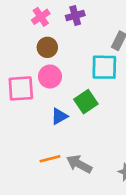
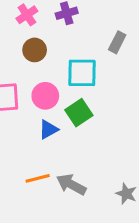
cyan square: (104, 67) -> (82, 73), moved
pink circle: (50, 77) -> (45, 96), moved

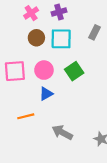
cyan square: (82, 73) -> (61, 39), moved
green square: (79, 113) -> (74, 71), moved
orange line: (38, 178) -> (26, 116), moved

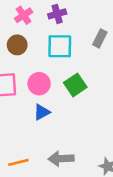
brown circle: (36, 38) -> (17, 45), moved
orange line: (26, 116) -> (18, 162), moved
gray arrow: (62, 132) -> (61, 159), turned -30

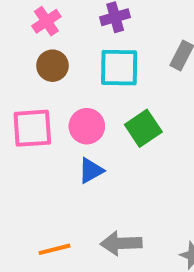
pink cross: (24, 15) -> (46, 21), moved

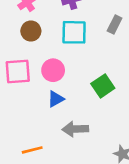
green square: (143, 128) -> (103, 86), moved
gray arrow: (121, 243) -> (75, 129), moved

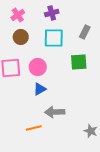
green square: (103, 86) -> (79, 62), moved, turned 30
orange line: (32, 150) -> (34, 128), moved

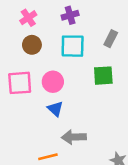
blue triangle: (40, 89) -> (55, 109), turned -48

